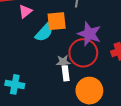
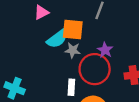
purple star: (89, 34) -> (105, 50), size x0.6
gray star: (63, 62) -> (73, 50), moved

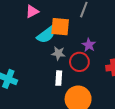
gray star: (73, 50) -> (58, 53), moved
red circle: (95, 69) -> (79, 62), size x0.7

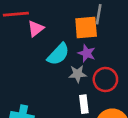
orange square: (60, 27) -> (86, 27), moved
purple star: (89, 45) -> (87, 53), moved

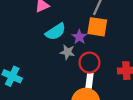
orange square: (86, 27) -> (97, 27), moved
white rectangle: (84, 104) -> (89, 80), moved

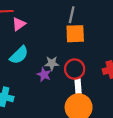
cyan semicircle: (56, 32) -> (19, 55), moved
purple star: (79, 37) -> (44, 75), moved

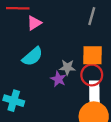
orange square: (75, 34) -> (93, 55), moved
white rectangle: (78, 86) -> (94, 93), size x1.5

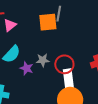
orange square: (93, 55) -> (48, 22), moved
purple star: (58, 79) -> (27, 68), moved

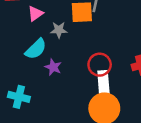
gray star: (43, 60) -> (59, 30), moved

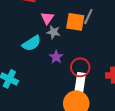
pink triangle: (35, 13) -> (47, 18), moved, turned -32
purple star: (53, 67) -> (56, 57), moved

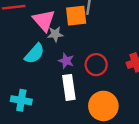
pink triangle: (47, 18) -> (44, 20), size x1.5
white rectangle: (80, 84) -> (69, 87), moved

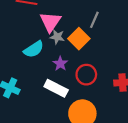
orange square: (76, 16) -> (79, 39), moved, turned 36
white rectangle: (69, 87) -> (56, 88), turned -70

